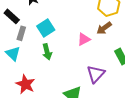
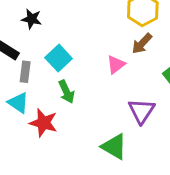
red star: (25, 84) -> (43, 123), moved

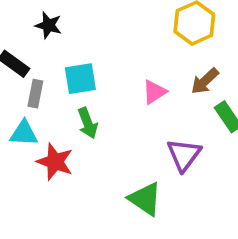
brown arrow: (142, 44) -> (205, 81), moved
cyan square: (59, 58) -> (80, 79), turned 30
cyan triangle: (18, 103) -> (24, 133), turned -35

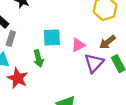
cyan square: (80, 79) -> (52, 37), moved
purple triangle: (184, 155) -> (94, 63), moved

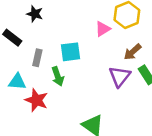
gray rectangle: (11, 39) -> (37, 58), moved
pink triangle: (78, 45) -> (103, 29), moved

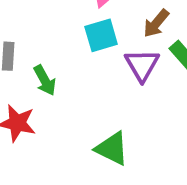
cyan square: (71, 52) -> (101, 35), moved

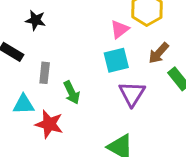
purple triangle: (142, 65) -> (132, 94), moved

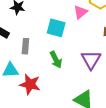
cyan square: (116, 60) -> (56, 28), moved, turned 30
green arrow: (72, 93) -> (56, 60), moved

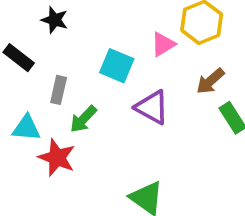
green arrow: (56, 60) -> (83, 119), moved, turned 63
purple triangle: (91, 60) -> (152, 107), moved, turned -40

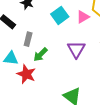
cyan square: (117, 66) -> (60, 15), moved, turned 30
purple triangle: (152, 107) -> (76, 49), turned 30

